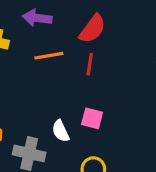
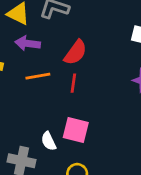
pink square: (92, 118) -> (76, 130), size x1.4

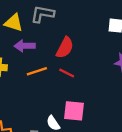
red line: (73, 83) -> (67, 73), turned -63

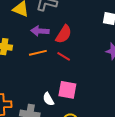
purple arrow: (25, 46) -> (40, 31), moved

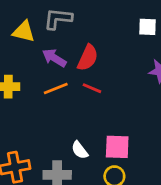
purple arrow: (40, 31) -> (54, 58), turned 36
pink square: (67, 90) -> (117, 147), moved

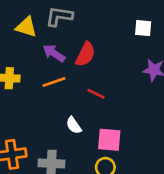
red line: (92, 88) -> (96, 94), moved
white semicircle: (80, 150) -> (74, 125), moved

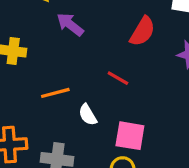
red semicircle: (85, 54) -> (142, 31), moved
orange line: (54, 82) -> (55, 93), moved

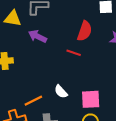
red line: (118, 78) -> (74, 53), moved
orange line: (55, 93) -> (33, 101), moved

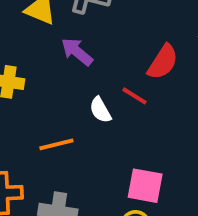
white semicircle: (61, 92) -> (100, 110), moved
orange line: (33, 101) -> (56, 144), moved

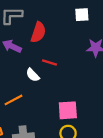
red semicircle: (163, 62) -> (38, 32), moved

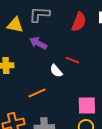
red semicircle: (38, 32) -> (79, 22), moved

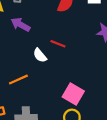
pink square: (87, 106) -> (73, 94), turned 30

